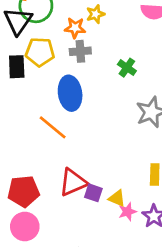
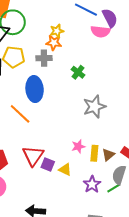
orange star: (75, 28) -> (54, 43), moved
red triangle: (73, 182) -> (33, 156), turned -35
pink star: (127, 212) -> (78, 146), moved

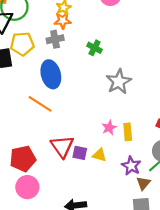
brown triangle: (108, 155) -> (143, 183), moved

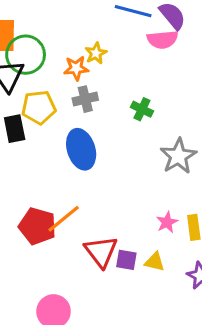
orange star: (63, 21) -> (76, 68), moved
orange line: (40, 104) -> (64, 219), moved, turned -70
red pentagon: (23, 159) -> (37, 226), moved, turned 30

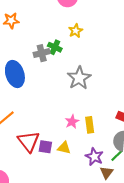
yellow star: (96, 53) -> (76, 31), moved
gray cross: (85, 99) -> (42, 53), moved

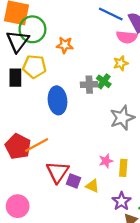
yellow star: (76, 31) -> (121, 63), moved

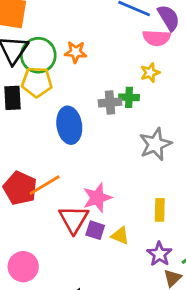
green circle: (32, 29) -> (38, 55), moved
green cross: (104, 81) -> (129, 97), turned -32
pink star: (106, 161) -> (97, 198), moved, size x1.5

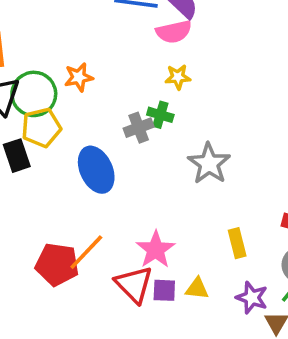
yellow star: (150, 73) -> (178, 77), turned 30
green cross: (129, 97) -> (160, 115), turned 30

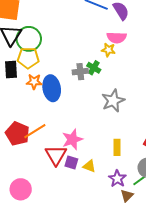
pink semicircle: (174, 32) -> (117, 37), moved
orange star: (79, 77) -> (34, 82), moved

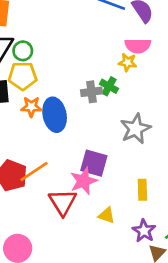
green circle: (29, 39) -> (23, 51), size x0.6
purple square: (71, 163) -> (94, 163), moved, size x1.5

